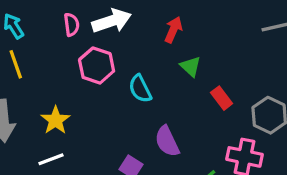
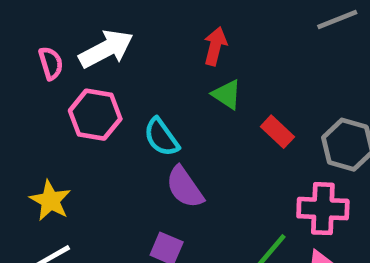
red arrow: (173, 30) -> (215, 46), moved
purple semicircle: (167, 141) -> (185, 187), moved

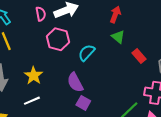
cyan semicircle: (161, 137) -> (87, 53), turned 72
purple semicircle: (185, 187) -> (75, 82), moved

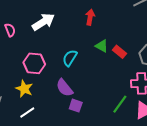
pink semicircle: (41, 14) -> (10, 30), moved
green triangle: (118, 37) -> (102, 46), moved
pink hexagon: (58, 39) -> (34, 63), moved

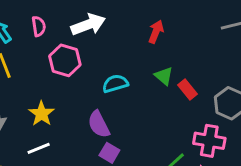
cyan semicircle: (70, 58) -> (115, 84), turned 30
pink hexagon: (34, 63) -> (65, 60), moved

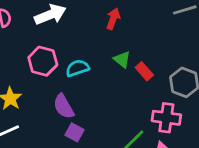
pink hexagon: (65, 60) -> (43, 61), moved

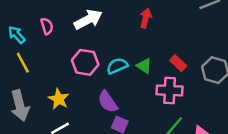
green triangle: (122, 59) -> (144, 66), moved
pink cross: (166, 118) -> (170, 90), moved

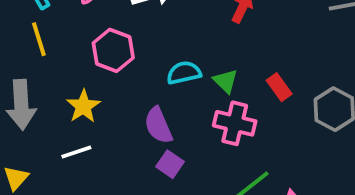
pink hexagon: (85, 62) -> (113, 50), moved
pink cross: (170, 90) -> (235, 123), moved

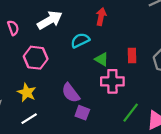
cyan semicircle: (184, 73) -> (80, 40), moved
red rectangle: (279, 87) -> (132, 55), turned 48

